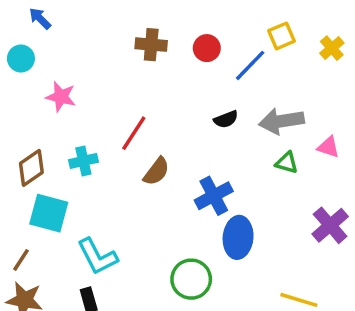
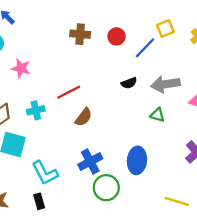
red line: (134, 133) -> (69, 92), turned 30
green triangle: (287, 163) -> (157, 115), moved
blue cross: (214, 196) -> (90, 162), moved

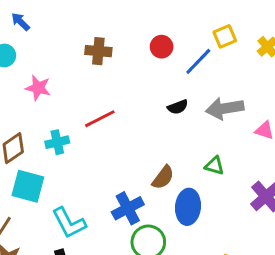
brown cross: (80, 34) -> (98, 51), moved
green triangle: (157, 115) -> (214, 166), moved
brown semicircle: (84, 117) -> (163, 177), moved

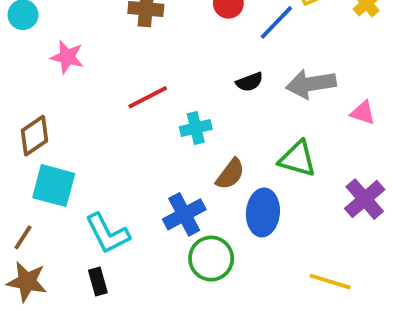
cyan cross: (57, 142) -> (196, 128), moved
green triangle: (214, 166) -> (297, 159), size x1.5

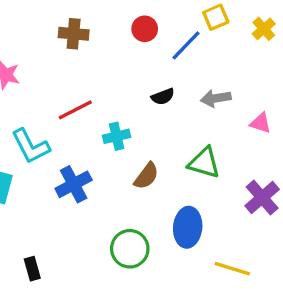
gray arrow: (311, 84) -> (216, 98), size x0.7
blue ellipse: (263, 212) -> (188, 227), moved
blue cross: (184, 214) -> (74, 184), moved
cyan L-shape: (107, 234) -> (31, 146), moved

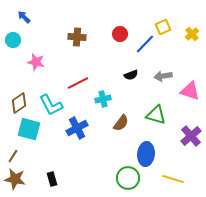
pink triangle: (260, 123) -> (190, 91), size x1.5
green circle: (130, 249) -> (128, 178), moved

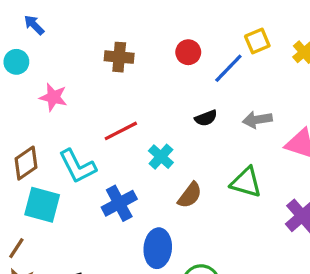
cyan cross: (103, 99) -> (161, 157), turned -35
blue ellipse: (146, 154) -> (158, 248), moved

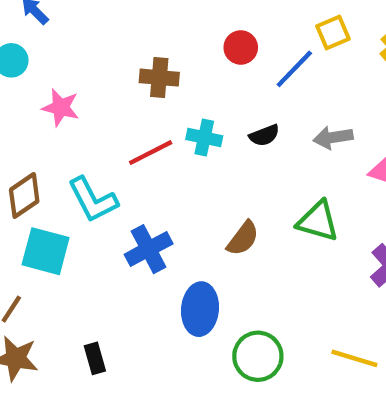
brown cross: (119, 57) -> (159, 78), moved
cyan cross: (161, 157) -> (204, 138), moved, turned -30

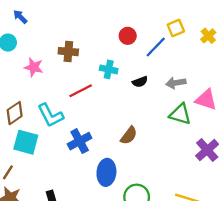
brown cross: (159, 78) -> (68, 52), moved
cyan cross: (204, 138) -> (109, 69), moved
green triangle: (318, 221) -> (180, 114), moved

